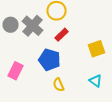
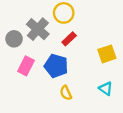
gray circle: (10, 25) -> (14, 39), moved
pink rectangle: (16, 71) -> (26, 66), moved

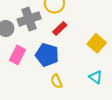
gray cross: (38, 29) -> (29, 19), turned 30
yellow square: (107, 54) -> (97, 43), turned -30

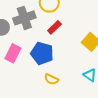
yellow semicircle: (57, 81) -> (51, 79), turned -40

